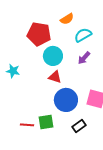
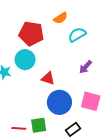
cyan circle: (53, 56) -> (25, 60), moved
purple arrow: (84, 58) -> (86, 67), moved

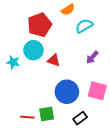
red pentagon: (31, 34) -> (40, 25), turned -30
red triangle: (48, 78) -> (54, 60), moved

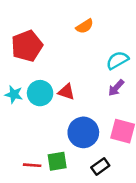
red pentagon: (40, 25) -> (27, 46), moved
cyan semicircle: (84, 26) -> (117, 60), moved
cyan circle: (33, 50) -> (40, 93), moved

